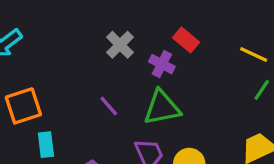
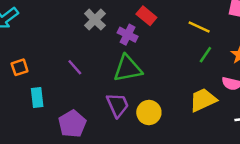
orange square: (23, 106) -> (20, 67), size x0.6
purple line: (109, 106) -> (75, 67), moved

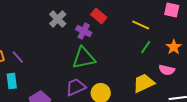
purple line: (75, 67) -> (18, 57), moved
purple trapezoid: (118, 105) -> (76, 87), turned -90

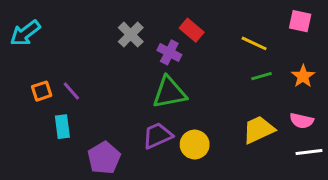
green line: (146, 47) -> (261, 76), turned 40
pink semicircle: (167, 70) -> (302, 121), moved

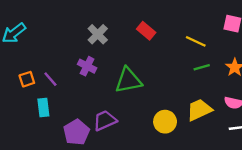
purple cross: (169, 52) -> (87, 66), moved
purple trapezoid: (157, 136) -> (105, 120), moved
yellow circle: (195, 145) -> (165, 122), moved

